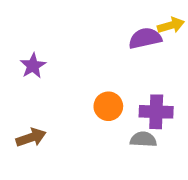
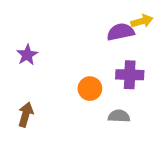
purple cross: (156, 112) -> (130, 75), moved
brown arrow: (31, 138) -> (26, 115), turned -55

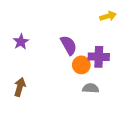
purple semicircle: (121, 32) -> (69, 45), moved, turned 72
orange circle: (90, 89) -> (81, 65), moved

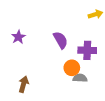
orange circle: (81, 65) -> (72, 68), moved
brown arrow: (20, 87) -> (24, 84), moved

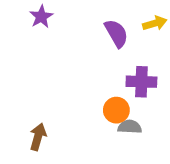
purple star: (18, 37) -> (41, 17), moved
purple semicircle: (61, 40) -> (116, 33), moved

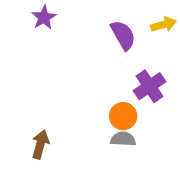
purple cross: (141, 82) -> (150, 86), turned -36
gray semicircle: (130, 127) -> (123, 139), moved

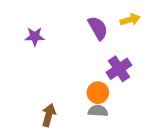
purple star: (44, 18) -> (35, 36), moved, turned 30
brown arrow: (40, 144) -> (49, 115), moved

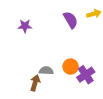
purple cross: (119, 69) -> (86, 75), moved
gray semicircle: (98, 111) -> (46, 71), moved

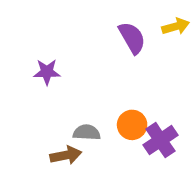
purple star: (25, 26) -> (47, 72), moved
brown arrow: (35, 83) -> (66, 155), turned 63

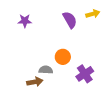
purple star: (47, 72) -> (25, 21), moved
orange circle: (132, 125) -> (63, 57), moved

